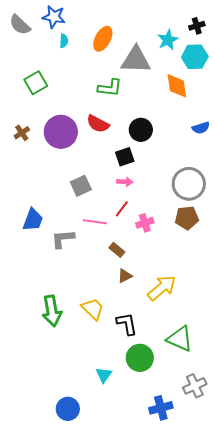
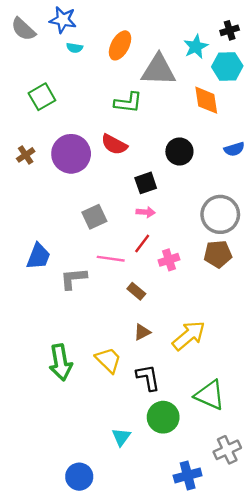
cyan semicircle: (64, 41) -> (75, 48), turned 96
black circle: (141, 130) -> (179, 151), moved
brown triangle: (125, 276) -> (142, 332), moved

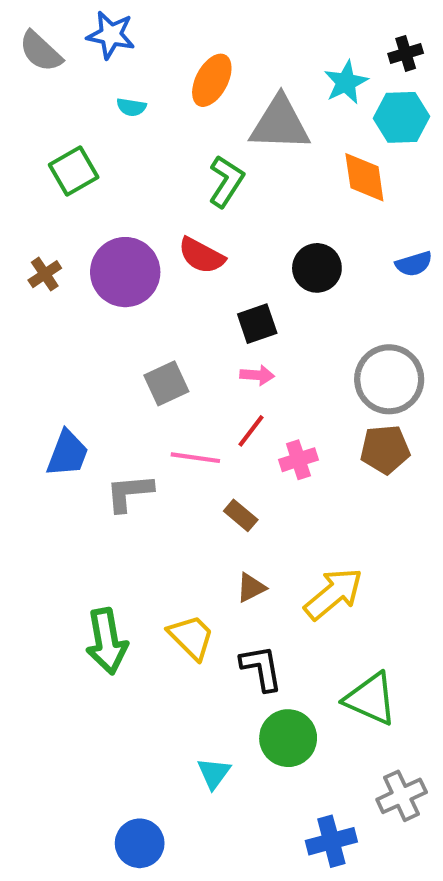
cyan semicircle: (75, 48) -> (131, 107), moved
green L-shape: (128, 103) -> (226, 181), turned -64

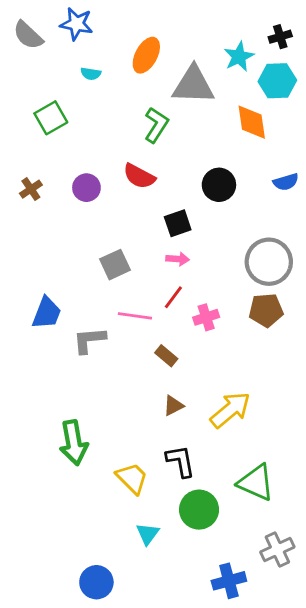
purple circle: (125, 272) -> (86, 188), size x0.6
yellow trapezoid: (191, 637) -> (132, 478), moved

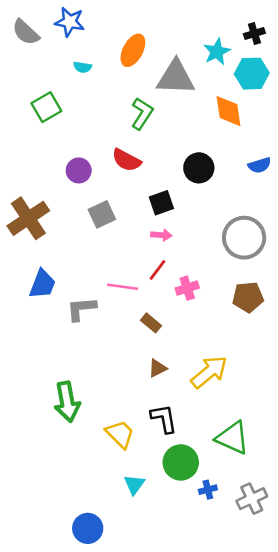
brown cross: (31, 189) -> (28, 218), moved, size x2.0
gray square: (115, 265) -> (102, 214), moved
brown pentagon: (266, 310) -> (248, 297), moved
blue cross: (229, 581) -> (208, 490), moved, size x0.6

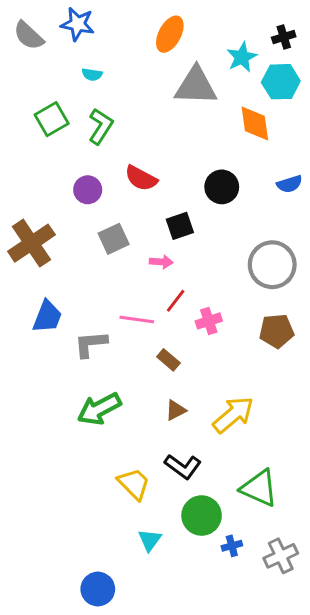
orange ellipse: (133, 50) -> (170, 34), moved
green L-shape: (142, 114) -> (101, 126), moved
pink arrow: (161, 235) -> (161, 262), moved
green arrow: (67, 402) -> (99, 409), moved, turned 72
black L-shape: (164, 419) -> (183, 467), turned 136

